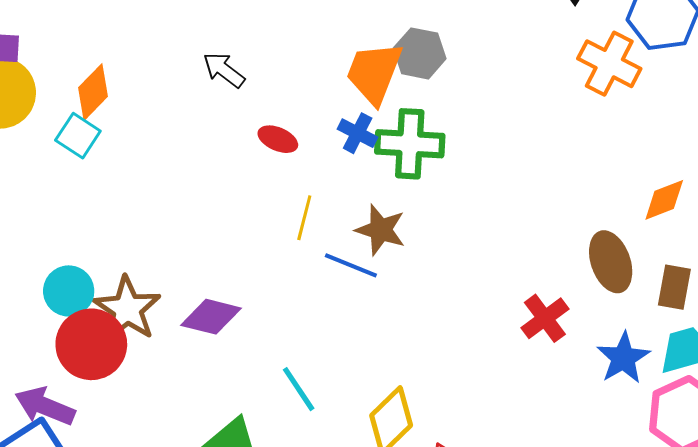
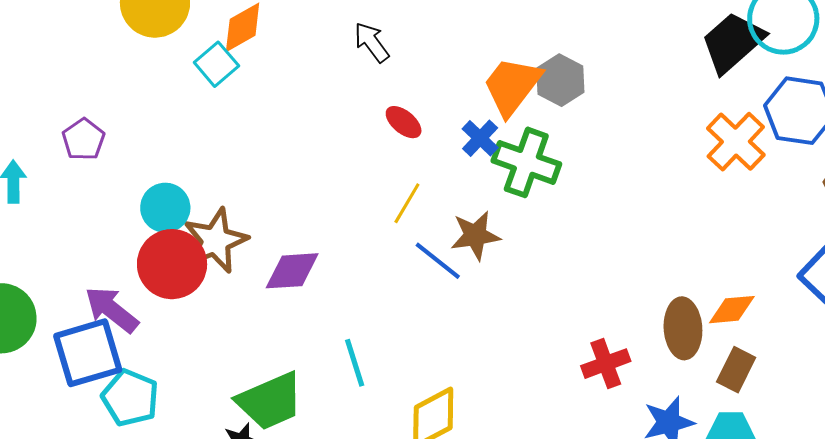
orange diamond: (664, 200) -> (732, 310), moved
brown star: (381, 230) -> (475, 235), turned 30
purple diamond: (211, 317) -> (292, 271), turned -34

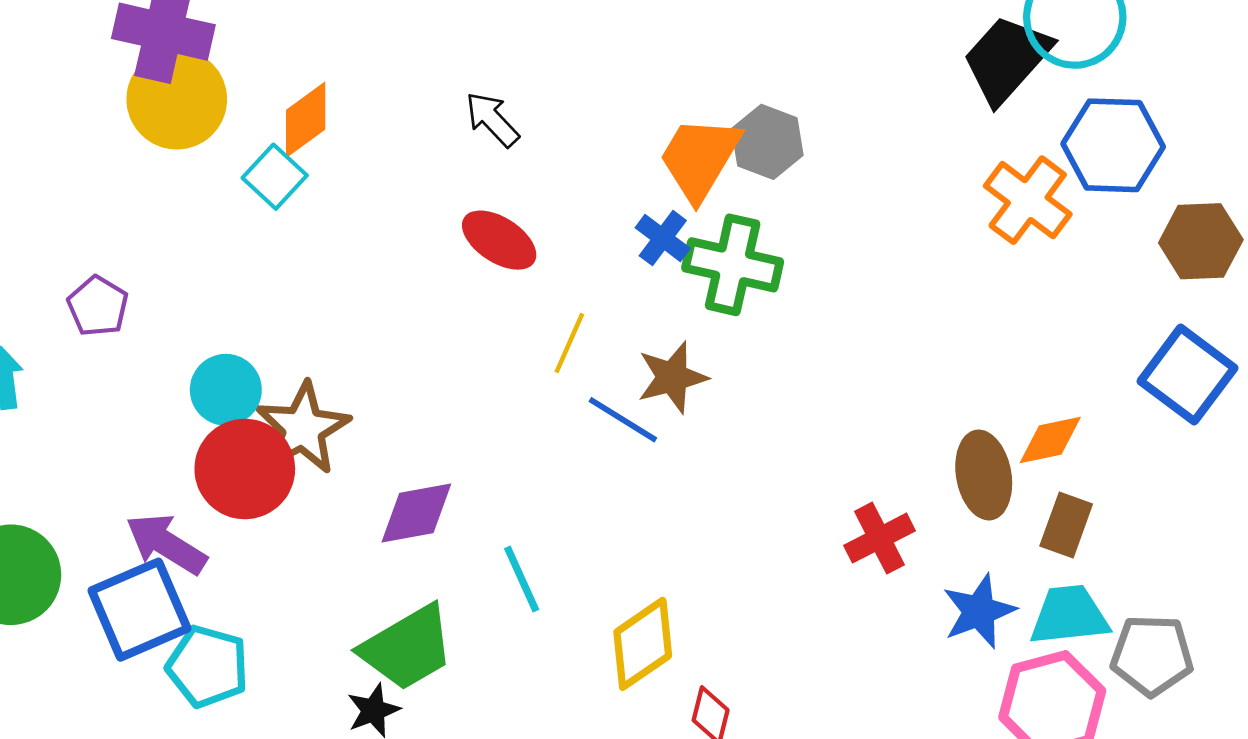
red ellipse: (404, 122) -> (499, 240), moved, size x1.4
purple diamond: (292, 271) -> (416, 513), moved

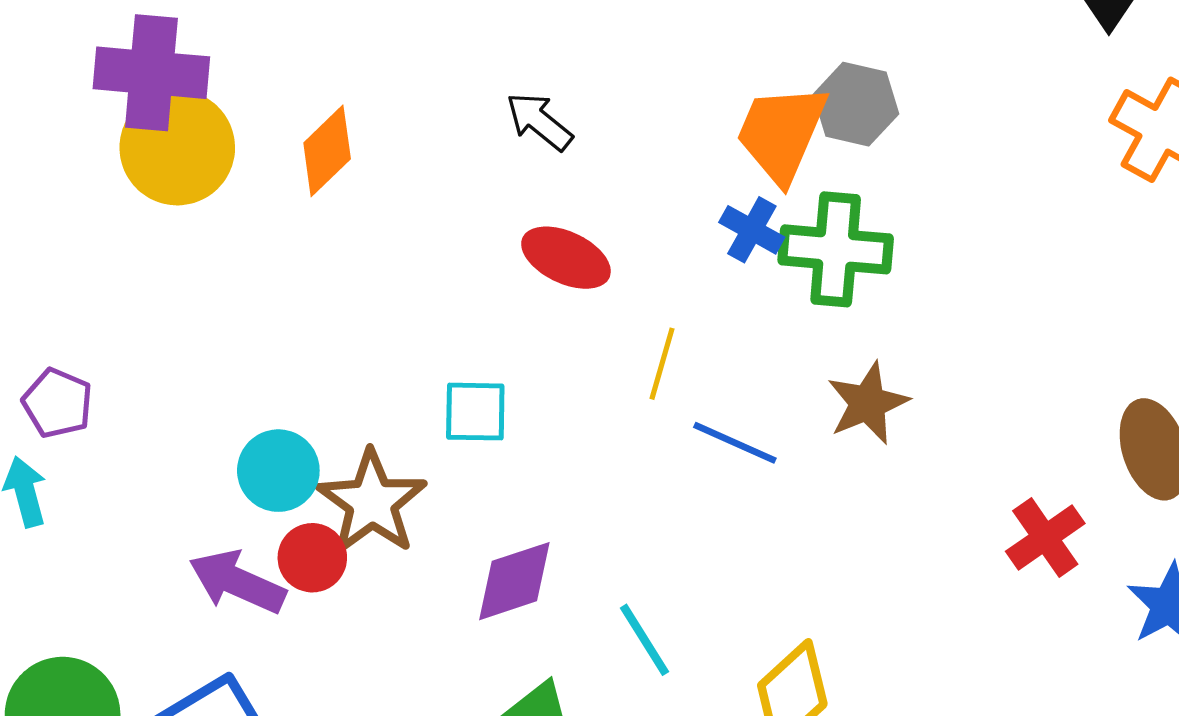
cyan square: (275, 177) -> (475, 412), moved, turned -34
purple pentagon: (98, 306) -> (58, 403), moved
brown star: (672, 377) -> (868, 403), moved
red circle: (245, 469) -> (312, 558), size x0.6
purple arrow: (166, 544) -> (237, 582), moved

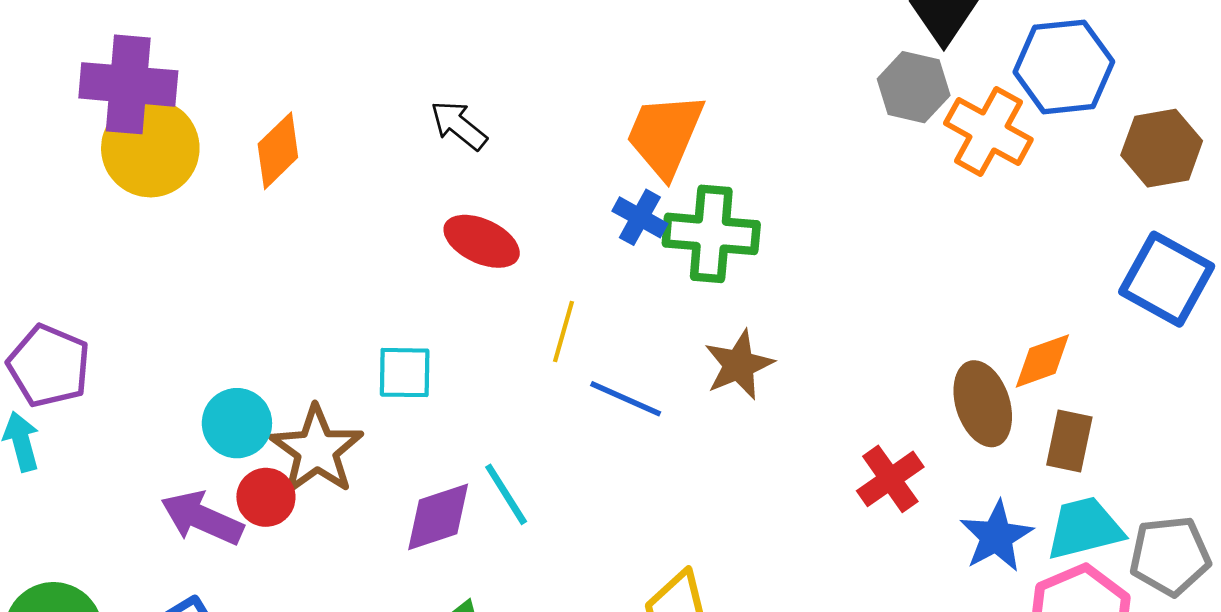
gray hexagon: (856, 104) -> (914, 87), moved
purple pentagon: (58, 403) -> (49, 366), size x1.4
cyan line: (644, 640) -> (506, 494), moved

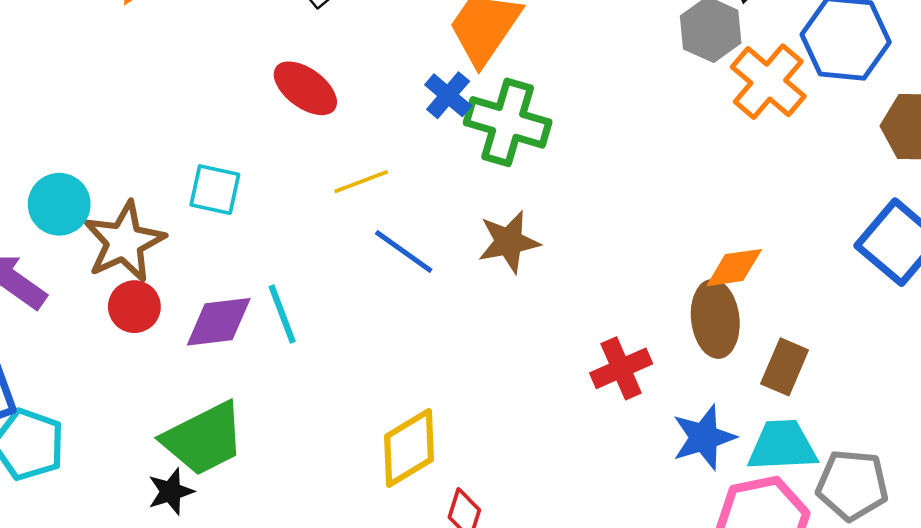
yellow line: (564, 332) -> (361, 182), turned 42
orange diamond: (1042, 361) -> (734, 268), moved
red circle: (266, 497) -> (134, 307), moved

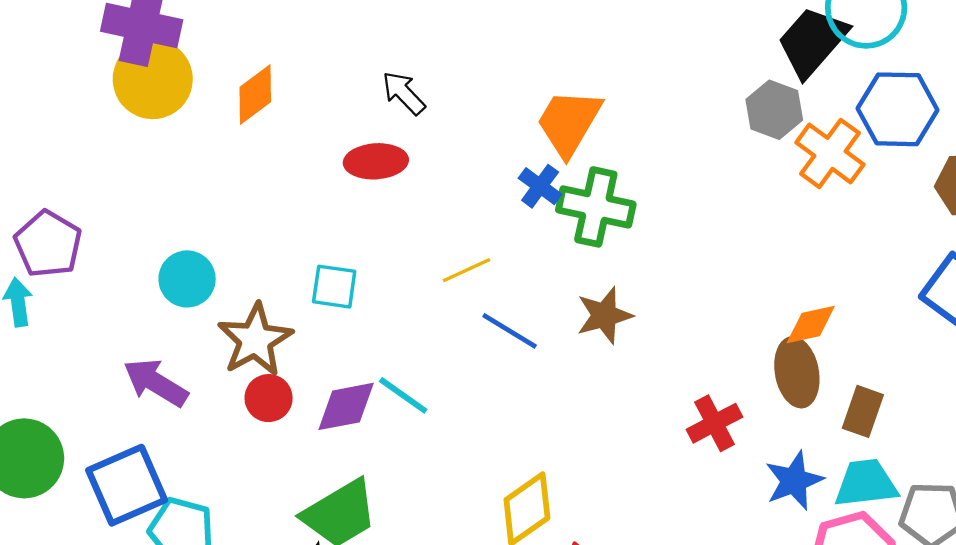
red ellipse: (305, 88) -> (376, 161), moved, turned -36
cyan circle: (59, 204) -> (187, 279), moved
cyan line: (282, 314) -> (403, 395), turned -30

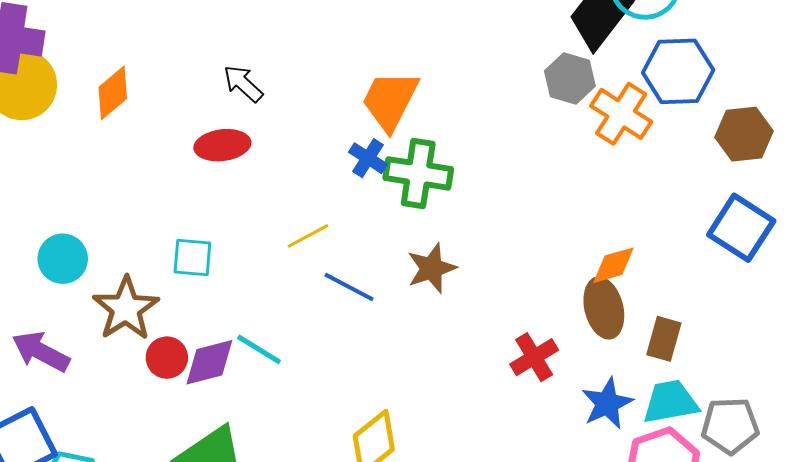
red circle: (269, 398) -> (167, 358), moved

